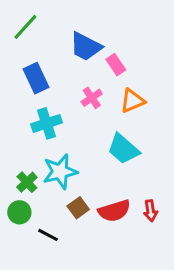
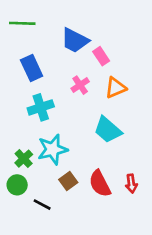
green line: (25, 27) -> (22, 23), turned 50
red semicircle: (114, 211) -> (100, 184), turned 80

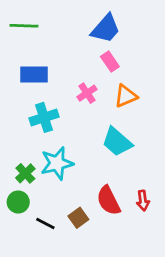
blue trapezoid: (75, 40) -> (106, 29), moved, turned -76
blue rectangle: (32, 68) -> (34, 74), turned -65
brown square: (68, 181) -> (78, 218), moved

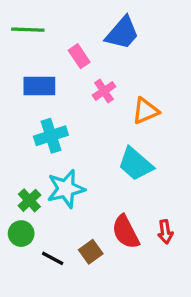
pink rectangle: (110, 62) -> (79, 56), moved
pink cross: (87, 93) -> (104, 91), moved

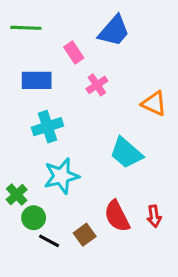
orange triangle: (145, 111) -> (154, 103), moved, turned 48
green cross: (29, 200) -> (17, 195), moved
green circle: (21, 234) -> (34, 218), moved

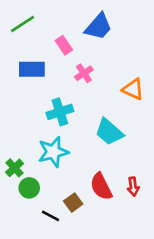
green line: (26, 28) -> (23, 24), turned -35
cyan cross: (48, 127) -> (60, 112), moved
black line: (49, 241) -> (51, 216), moved

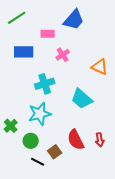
pink rectangle: (64, 45) -> (48, 34), turned -56
green circle: (29, 188) -> (31, 141), moved

